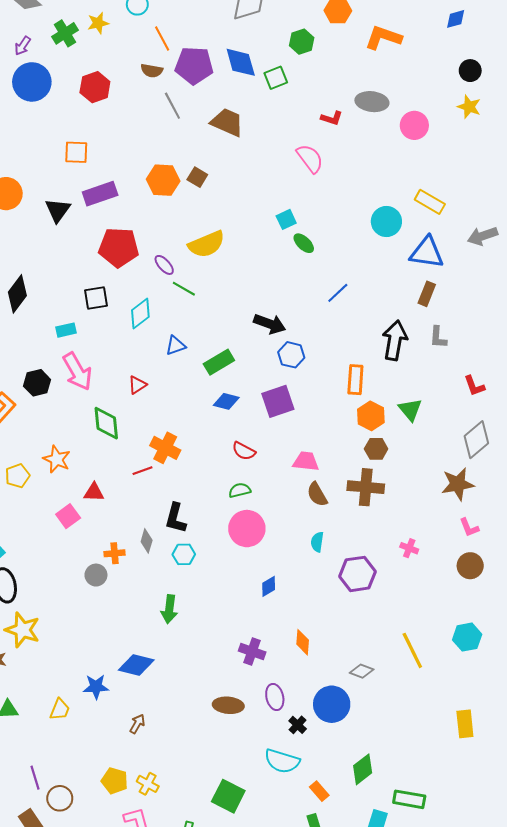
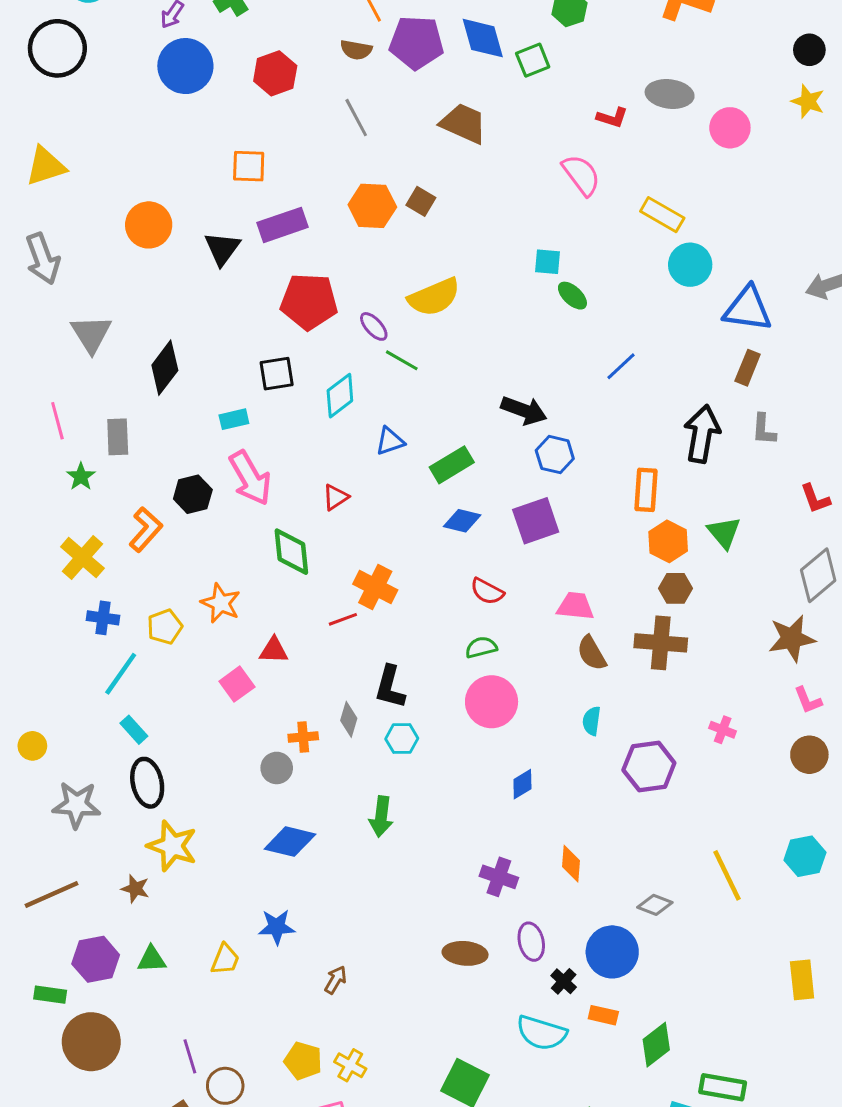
gray line: (172, 106) -> (356, 118), moved
yellow rectangle: (430, 202) -> (662, 215), moved
cyan square: (286, 219) -> (547, 262), turned 30
blue diamond: (136, 665) -> (290, 842), moved
orange rectangle: (319, 791) -> (603, 1015), moved, turned -36

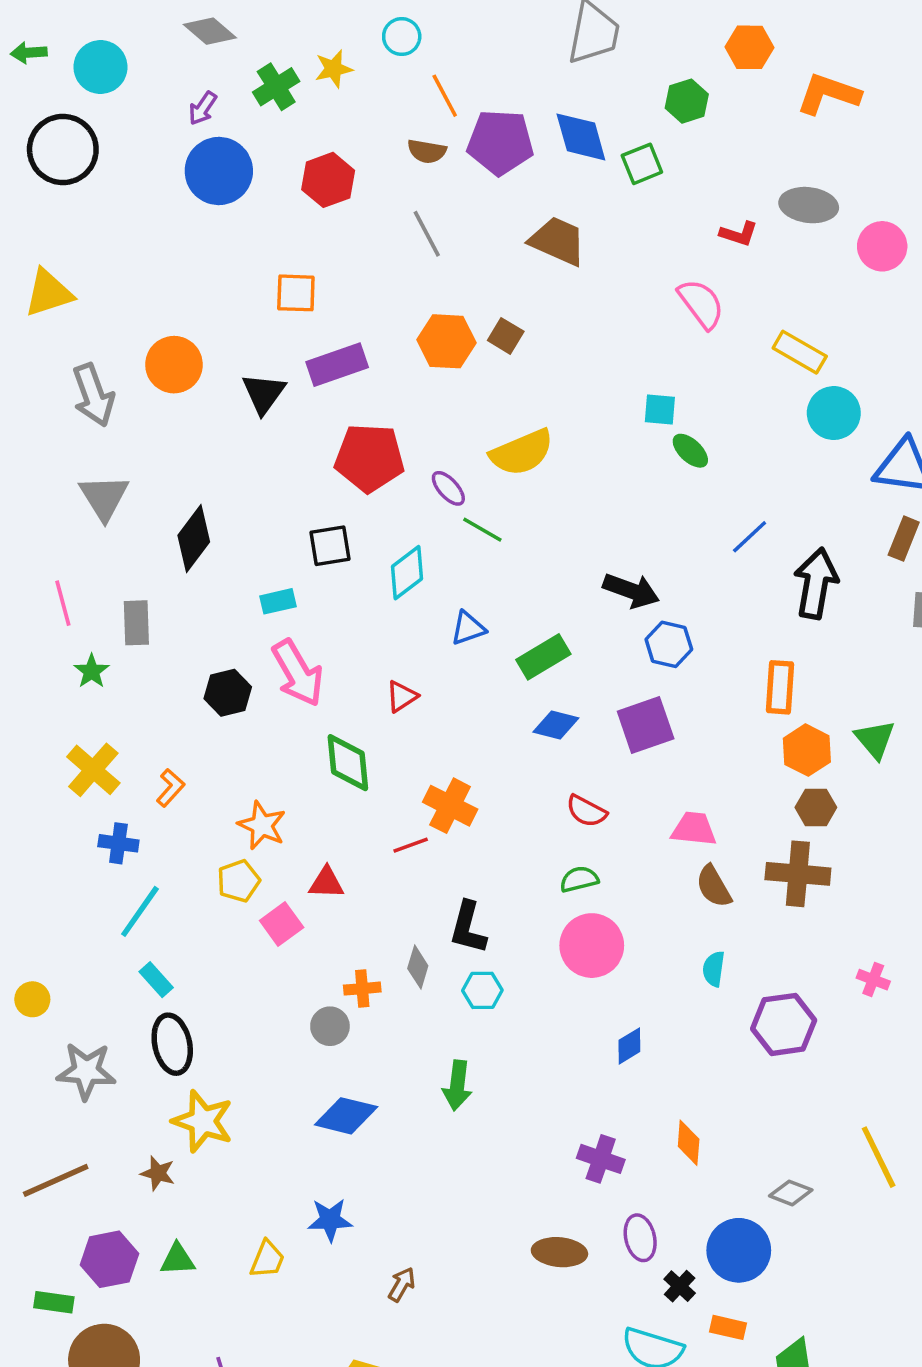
gray arrow: (43, 259) -> (93, 395), moved
black arrow: (702, 434) -> (816, 583), moved
orange L-shape: (146, 530) -> (170, 788), moved, size x0.7
yellow pentagon: (165, 627) -> (239, 881), moved

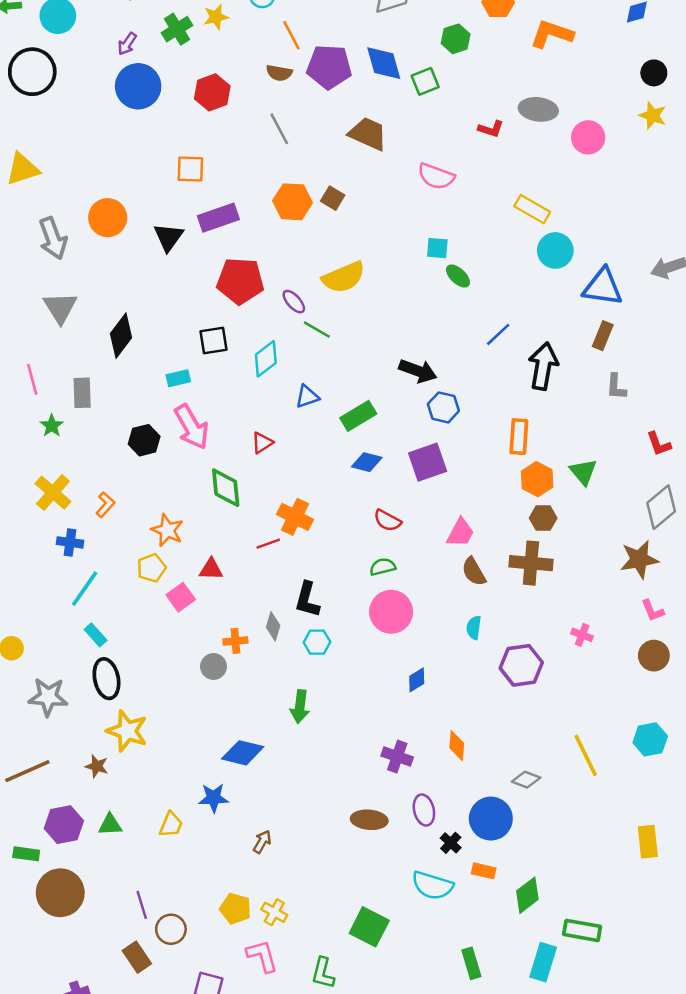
pink semicircle: (701, 304) -> (436, 176), moved, turned 147
pink trapezoid: (694, 829) -> (460, 533), turned 112
blue diamond: (346, 1116) -> (243, 753), moved

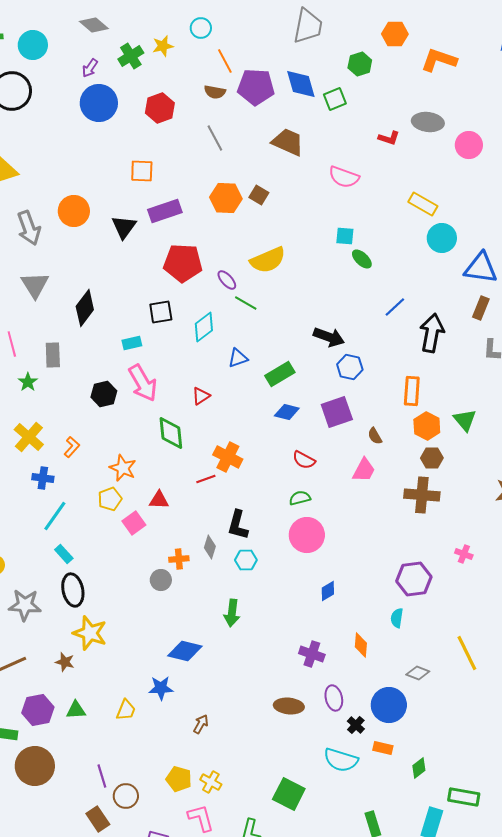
brown semicircle: (474, 572) -> (375, 436), moved, size x0.7
cyan semicircle: (474, 628) -> (397, 618), moved
green diamond: (527, 895) -> (419, 768), size x0.7

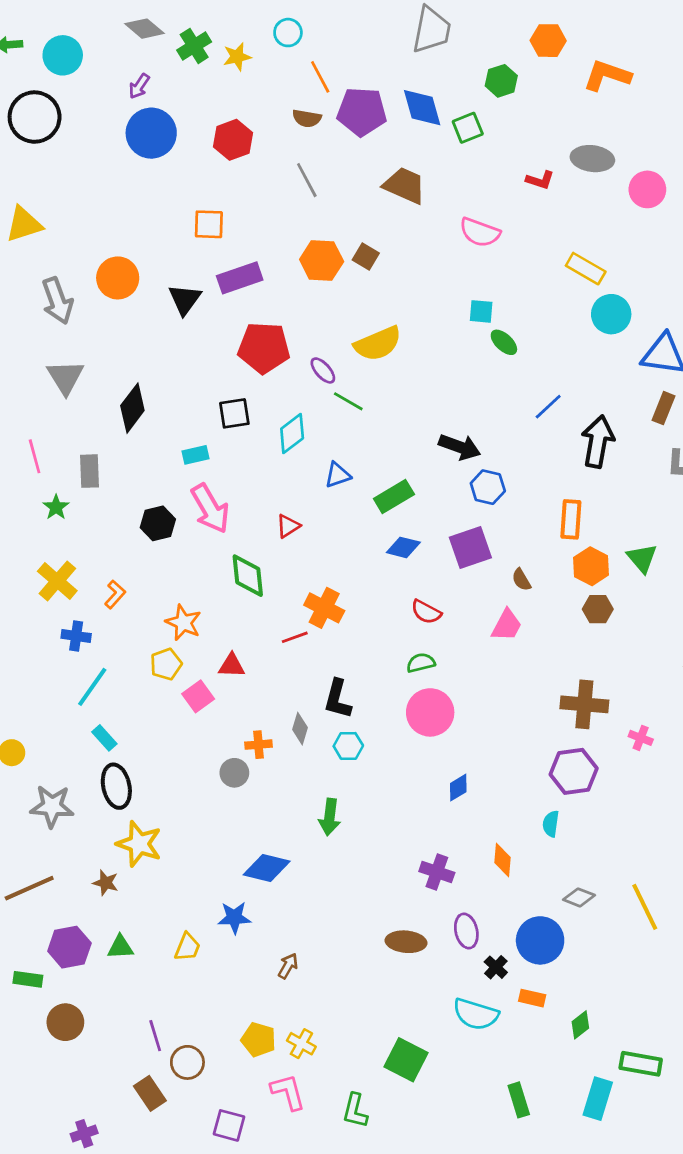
green cross: (131, 56) -> (194, 46), moved
brown cross: (422, 495) -> (584, 704), moved
yellow line: (467, 653) -> (645, 907), moved
brown circle: (35, 766) -> (65, 1022), size x0.7

